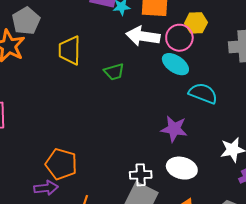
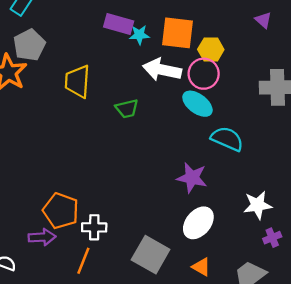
yellow hexagon: (196, 23) -> (211, 50), moved
white ellipse: (182, 168) -> (198, 223), turned -68
white cross: (141, 175) -> (94, 227), moved

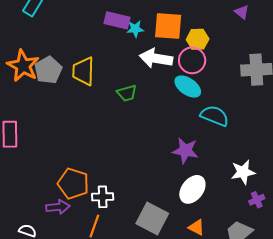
gray pentagon: (29, 45) -> (48, 70), moved

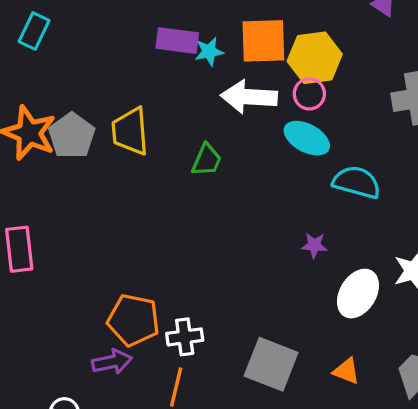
yellow hexagon: (198, 39) -> (315, 58), size x1.4
pink circle: (192, 60) -> (309, 94), size x0.7
green trapezoid: (127, 93) -> (207, 160), turned -45
purple star: (185, 151) -> (314, 245), size x0.6
white ellipse: (192, 189) -> (358, 294), moved

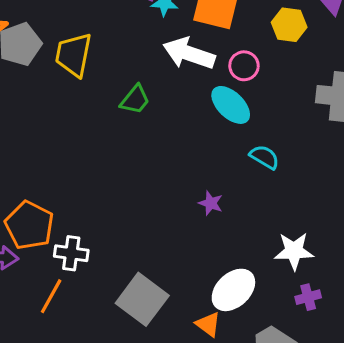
yellow hexagon: (315, 58) -> (289, 25), moved, size x0.7
cyan semicircle: (357, 182) -> (264, 157), size x0.7
white ellipse: (358, 294) -> (233, 290), moved

